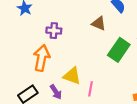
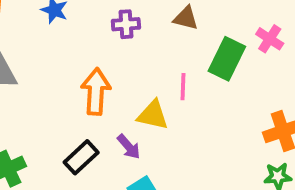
purple cross: (54, 31) -> (126, 24), moved
pink line: (90, 89) -> (183, 87), moved

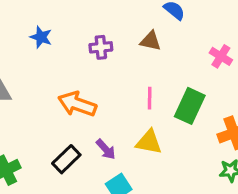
green rectangle: (227, 59) -> (190, 106), moved
orange arrow: (96, 92) -> (77, 104), turned -72
yellow triangle: (153, 115) -> (149, 142), moved

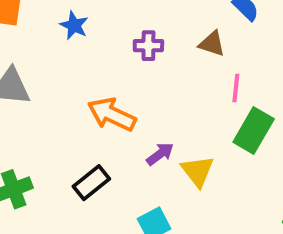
pink line: (150, 98) -> (236, 88), moved
yellow triangle: (149, 142) -> (197, 171), turned 36
purple arrow: (106, 149) -> (160, 154), moved, turned -90

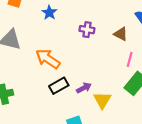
orange arrow: (112, 114) -> (48, 59), moved
black rectangle: (91, 183) -> (59, 86), moved

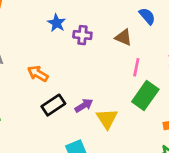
blue star: (49, 13) -> (57, 23), moved
orange arrow: (48, 59) -> (38, 74), size x0.7

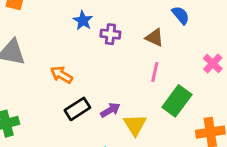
pink line: (136, 67) -> (155, 72), moved

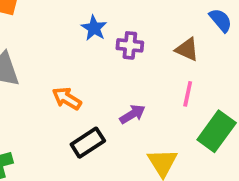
purple arrow: (110, 110) -> (132, 114), moved

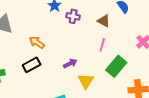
purple arrow: (132, 114) -> (70, 63), moved
black rectangle: (88, 143) -> (32, 65), moved

